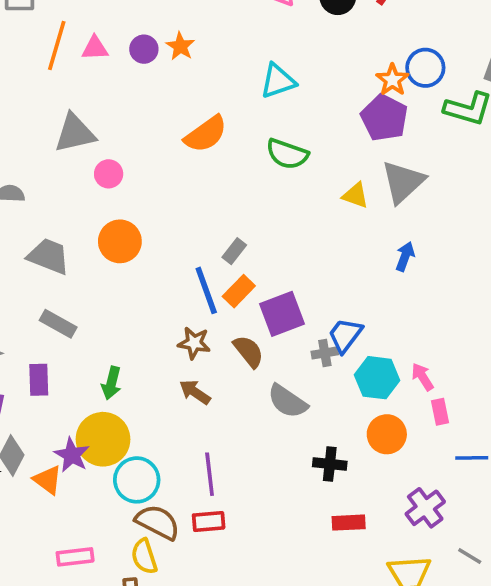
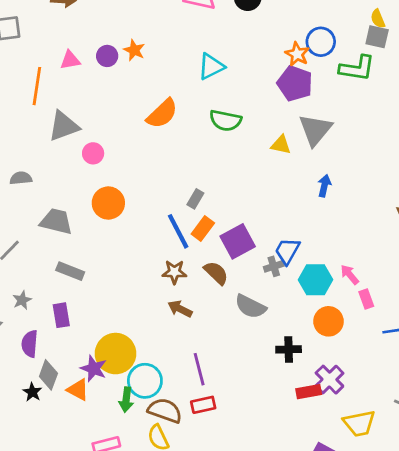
orange line: (57, 45) -> (37, 86), moved
green arrow: (111, 383) -> (126, 400), moved
purple cross: (425, 508) -> (329, 380), moved

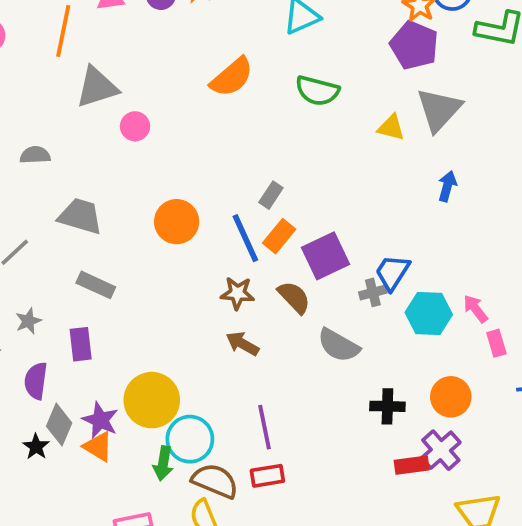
orange circle: (108, 203) -> (177, 222), moved
orange circle: (328, 321) -> (451, 397), moved
purple star: (94, 369) -> (100, 420), moved

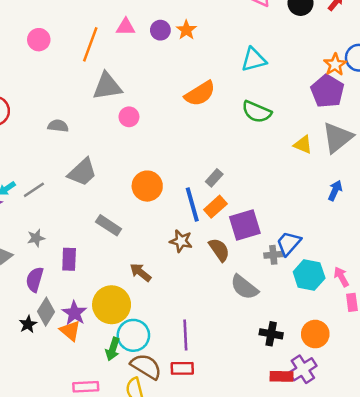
gray trapezoid: (80, 216) -> (82, 172), turned 112
gray rectangle: (96, 285) -> (109, 225), moved
brown arrow: (242, 344) -> (141, 272), moved

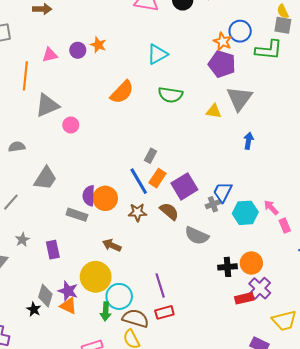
orange circle: (147, 186) -> (105, 198), moved
purple semicircle: (35, 279) -> (89, 196), moved
orange circle: (315, 334) -> (251, 263), moved

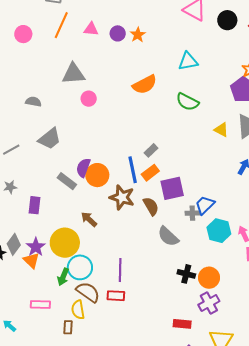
orange line: (25, 76) -> (61, 25), moved
brown star: (137, 212) -> (122, 197), size x1.4
red rectangle: (244, 298) -> (182, 324), moved

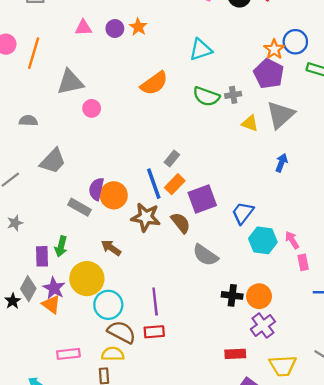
orange line: (61, 25) -> (34, 53), moved
purple rectangle: (34, 205) -> (42, 256), moved
gray cross: (192, 213) -> (233, 95), moved
green arrow: (63, 277) -> (61, 246), moved
yellow semicircle: (78, 310) -> (113, 354), turned 108

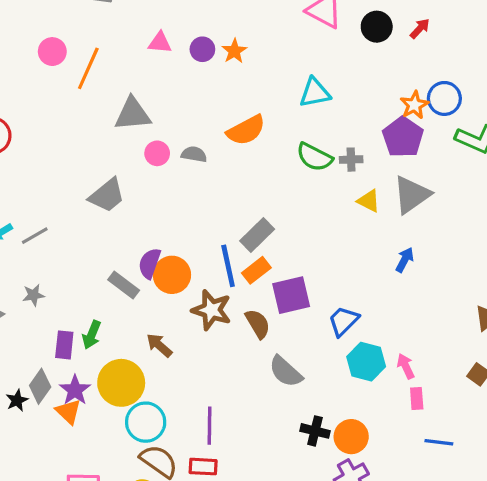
gray semicircle: (28, 121) -> (194, 154), moved
gray rectangle: (172, 158) -> (257, 235), size x1.5
gray trapezoid: (53, 161) -> (107, 195), moved

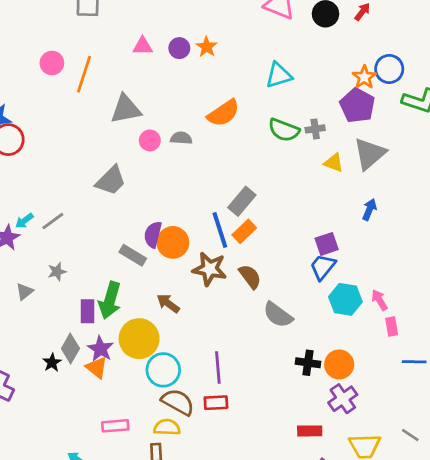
purple square: (291, 295) -> (327, 244), moved, size x0.7
green arrow: (92, 335) -> (110, 300), size x1.5

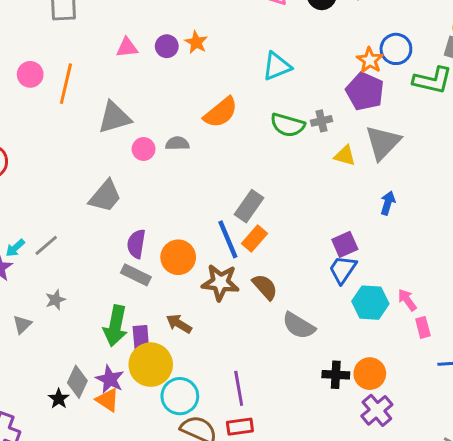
purple semicircle: (153, 235) -> (136, 244), moved
purple rectangle: (87, 311) -> (141, 338), moved

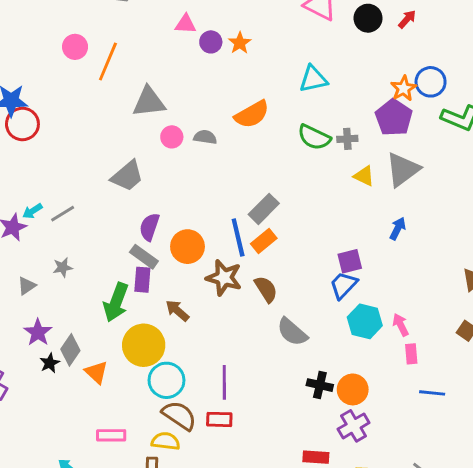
pink triangle: (127, 48) -> (186, 24), moved
purple rectangle: (141, 338) -> (142, 280), moved
purple star: (110, 379) -> (38, 332), moved

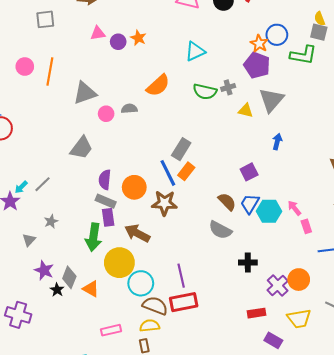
blue trapezoid: (344, 285) -> (250, 204), moved
brown semicircle: (266, 289) -> (227, 202), moved
brown arrow: (177, 311) -> (137, 233), size x1.4
orange circle: (353, 389) -> (299, 280), moved
red rectangle: (219, 419) -> (184, 302), size x1.5

